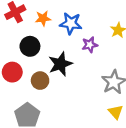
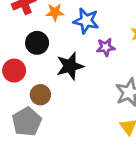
brown circle: (40, 81) -> (40, 95), moved

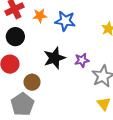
black circle: (37, 43) -> (15, 37), moved
purple star: (106, 47) -> (82, 60), moved

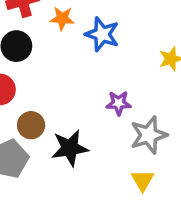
black star: (54, 58) -> (70, 148), moved

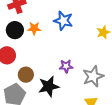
orange star: (62, 18) -> (34, 28), moved
purple star: (119, 103) -> (66, 66), moved

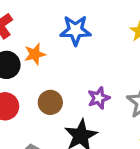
brown circle: (26, 75) -> (50, 102), moved

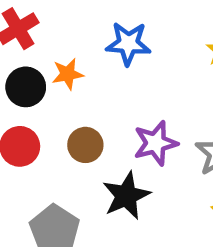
purple star: (99, 98) -> (155, 143), size x1.4

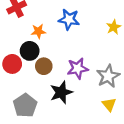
black circle: (26, 87) -> (30, 51), moved

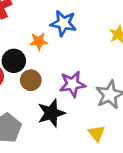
orange star: (38, 31) -> (39, 41), moved
yellow triangle: (109, 104) -> (97, 133), moved

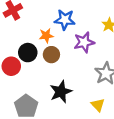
brown circle: (31, 80) -> (51, 55), moved
purple star: (72, 84) -> (84, 42), moved

